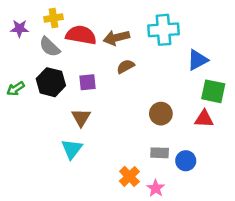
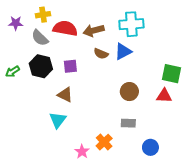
blue triangle: (198, 60) -> (123, 52), moved
brown semicircle: (126, 66) -> (101, 54), turned -128
brown triangle: (81, 118) -> (65, 95), turned -35
blue circle: (186, 161) -> (150, 147), moved
pink star: (156, 188) -> (82, 152), moved

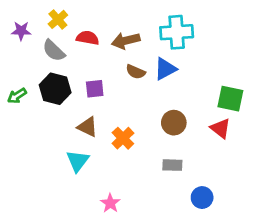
yellow cross: (43, 15) -> (58, 19), turned -32
red semicircle: (65, 28) -> (88, 38), size x0.7
red triangle: (164, 96) -> (220, 128), turned 35
orange cross: (104, 142) -> (123, 138), moved

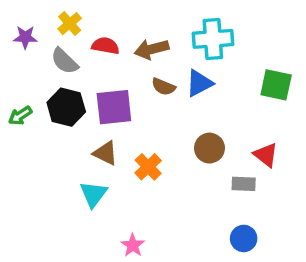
purple square: (95, 89) -> (114, 107), size x1.6
green square: (230, 99) -> (276, 85), moved
gray rectangle: (172, 165) -> (244, 184), moved

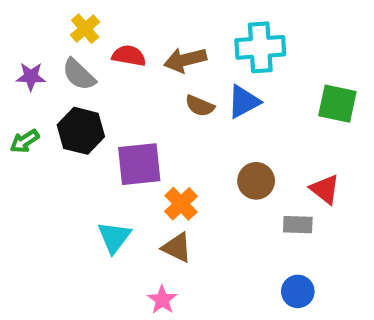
purple star: (25, 37) -> (31, 77), moved
purple square: (114, 107) -> (139, 164), moved
brown triangle: (105, 153) -> (177, 248), moved

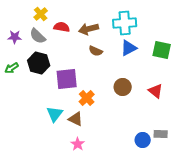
blue triangle: (244, 102) -> (129, 48), moved
gray rectangle: (298, 225) -> (161, 134), moved
brown triangle: (177, 248) -> (76, 119), moved

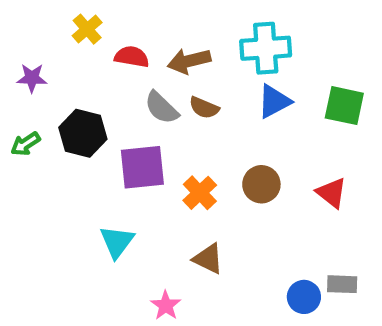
gray semicircle: (38, 36) -> (161, 108), moved
orange cross: (87, 98) -> (200, 193), moved
brown triangle: (76, 119) -> (208, 259), moved

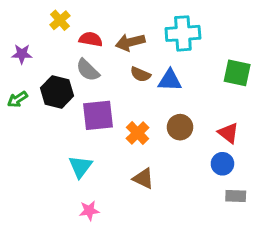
blue triangle: (274, 101) -> (170, 80), moved, turned 30
gray semicircle: (161, 108) -> (88, 70), moved
blue circle: (304, 297) -> (222, 164), moved
pink star: (166, 305) -> (89, 211), moved, turned 30

